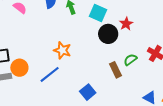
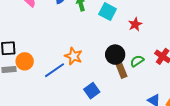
black circle: (108, 34) -> (115, 55), moved
orange star: (62, 50) -> (74, 56), moved

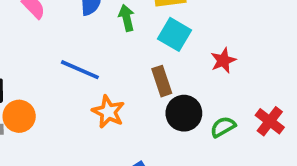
blue line: (54, 70) -> (80, 70), moved, turned 55
brown rectangle: (121, 70) -> (162, 81), moved

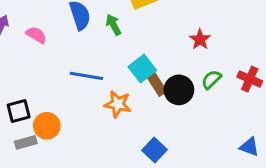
cyan square: (175, 34) -> (142, 69), moved, turned 36
brown rectangle: (162, 81) -> (157, 84), moved
green semicircle: (223, 127) -> (211, 79), moved

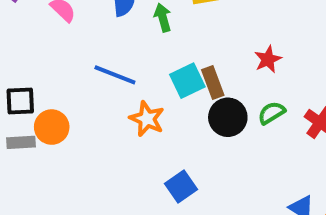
brown rectangle: (157, 84) -> (213, 83), moved

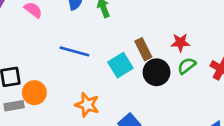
red star: (268, 59) -> (180, 43), moved, turned 30
cyan square: (187, 81) -> (120, 65), moved
orange star: (147, 119) -> (87, 105), moved

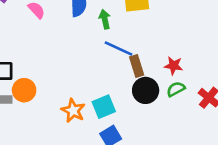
blue line: (74, 51) -> (119, 48), moved
cyan square: (120, 65) -> (104, 107), moved

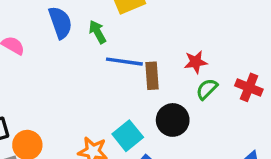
brown rectangle: (137, 66) -> (152, 76), turned 30
black circle: (146, 90) -> (173, 120), moved

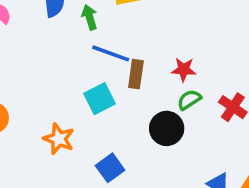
black circle: (173, 120) -> (167, 128), moved
cyan square: (128, 136) -> (100, 99), moved

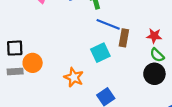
green semicircle: (189, 100) -> (157, 55), turned -104
black circle: (167, 128) -> (154, 74), moved

